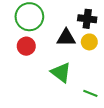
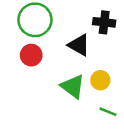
black triangle: (66, 38) -> (79, 45), turned 30
yellow circle: (89, 42) -> (100, 80), moved

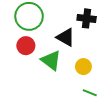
green triangle: (73, 87) -> (51, 60), moved

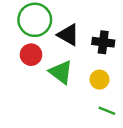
black cross: (87, 18) -> (103, 42), moved
black triangle: (66, 37) -> (68, 35), moved

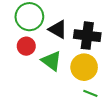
black cross: (103, 42) -> (87, 36), size x1.4
yellow circle: (99, 80) -> (84, 67), size x1.6

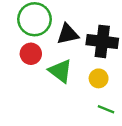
black triangle: (58, 29) -> (68, 34), turned -42
yellow circle: (84, 67) -> (99, 78), size x0.6

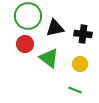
black cross: (102, 41) -> (83, 34), size x0.7
green line: (106, 109) -> (75, 90), moved

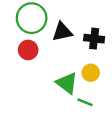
green triangle: (49, 58) -> (67, 83), moved

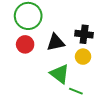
black triangle: (62, 32) -> (56, 42), moved
yellow circle: (91, 73) -> (83, 57), moved

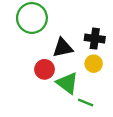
red circle: (25, 44) -> (45, 69), moved

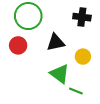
black cross: (95, 39) -> (82, 17), moved
red circle: (45, 69) -> (18, 45), moved

